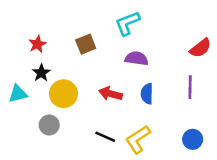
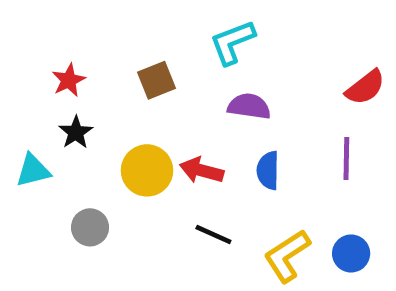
yellow circle: (64, 94) -> (147, 170), moved
black line: (105, 137) -> (213, 235), moved
yellow L-shape: (138, 139) -> (287, 256), moved

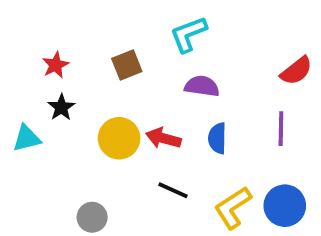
gray circle: (90, 227) -> (92, 217), moved
blue circle: (351, 253) -> (285, 206), size x1.4

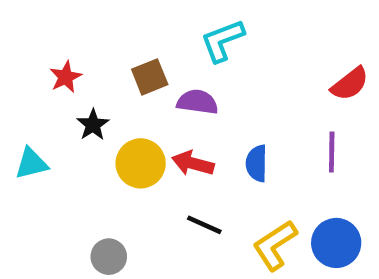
purple semicircle: (202, 86) -> (197, 102), moved
black star: (61, 107) -> (93, 125), moved

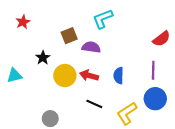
red star: (66, 77) -> (23, 22), moved
blue circle: (336, 243) -> (155, 99), moved

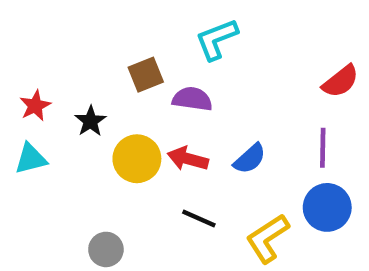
red star: (23, 22) -> (35, 106), moved
blue semicircle: (118, 76) -> (250, 159), turned -133

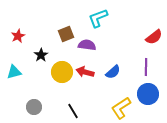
red star: (35, 106) -> (18, 36), moved
black line: (199, 218) -> (73, 111), moved, turned 35
gray circle: (106, 249) -> (34, 107), moved

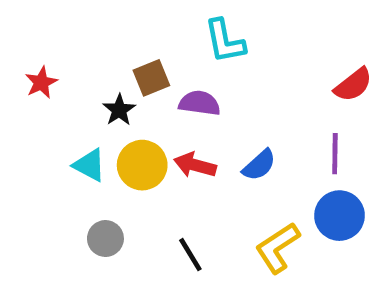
cyan L-shape: (98, 18) -> (225, 41), turned -80
black star: (41, 55) -> (119, 110), moved
cyan triangle: (14, 72) -> (89, 165), moved, turned 42
gray circle: (34, 107) -> (105, 239), moved
black line: (73, 111) -> (190, 255), moved

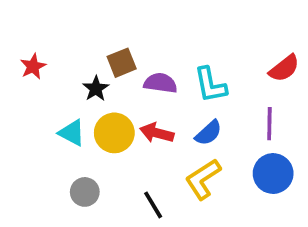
cyan L-shape: (225, 41) -> (210, 85), moved
yellow L-shape: (278, 248) -> (203, 179), moved

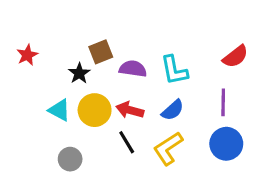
black line: (153, 205) -> (127, 142), moved

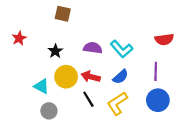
brown square: (101, 52) -> (63, 14), moved, turned 35
red semicircle: (235, 56) -> (164, 39), turned 30
cyan L-shape: (174, 70) -> (122, 49), turned -30
cyan triangle: (59, 110) -> (41, 86), moved

